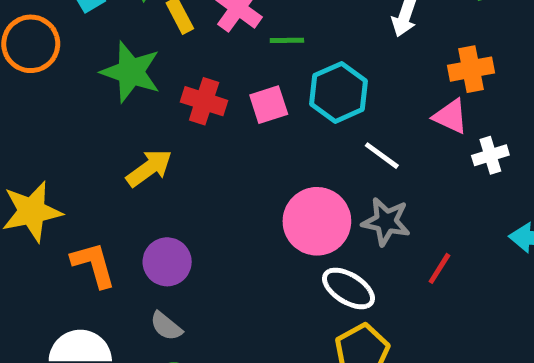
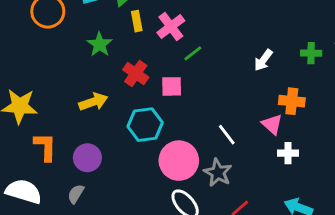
green line: (287, 40) -> (193, 53), turned -54
green star: (131, 72) -> (99, 44), size x0.7
cyan hexagon: (339, 92) -> (145, 125), moved
gray semicircle: (166, 326) -> (76, 194), turned 66

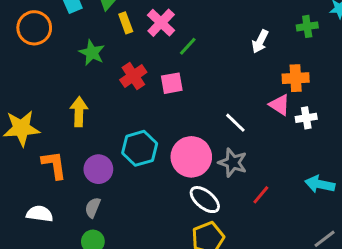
red cross: (136, 73) -> (133, 76), turned 30
yellow arrow: (93, 102) -> (79, 112), moved, turned -60
cyan hexagon: (145, 125) -> (140, 148), moved
white cross: (288, 153) -> (306, 118), moved
white semicircle: (24, 191) -> (40, 214), size x0.7

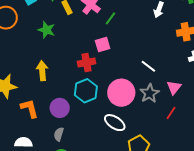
red cross: (133, 76) -> (87, 62), moved, turned 30
pink triangle: (280, 105) -> (174, 87), moved, turned 42
gray star: (233, 163) -> (150, 93), turned 30
white ellipse: (205, 200) -> (115, 123), moved

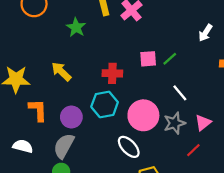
green line: (111, 18) -> (170, 59), moved
pink square: (103, 44) -> (148, 59), moved
yellow arrow: (42, 71) -> (61, 71), turned -54
gray semicircle: (59, 134) -> (64, 146), size x1.6

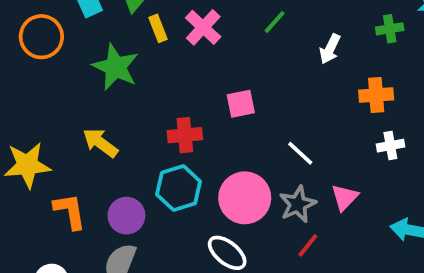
green star: (76, 27) -> (116, 67), size x1.4
green line: (170, 59) -> (275, 22), moved
red line: (193, 150) -> (308, 245), moved

